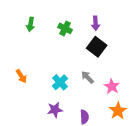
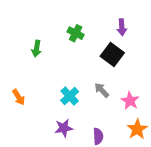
purple arrow: (96, 23) -> (122, 27), moved
green arrow: (30, 24) -> (36, 49), moved
orange arrow: (21, 76) -> (19, 97), moved

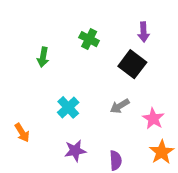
gray arrow: (102, 90) -> (120, 106), turned -77
cyan cross: (70, 96) -> (68, 107), moved
orange arrow: (19, 97) -> (22, 133), moved

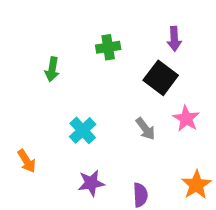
green cross: (89, 39) -> (108, 47), turned -36
gray arrow: (120, 106) -> (145, 129), turned -96
pink star: (153, 119) -> (186, 119), moved

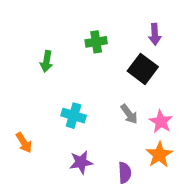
pink star: (186, 119) -> (161, 122), moved
cyan cross: (83, 130) -> (74, 116), turned -30
orange star: (196, 185) -> (159, 155), moved

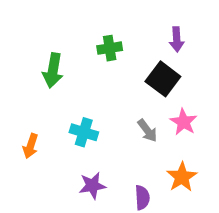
green arrow: (46, 61) -> (53, 70), size x1.4
pink star: (161, 122) -> (184, 122), moved
orange arrow: (24, 143) -> (31, 146), moved, turned 50

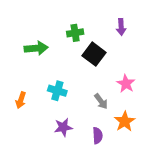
green arrow: (53, 70) -> (36, 48), turned -105
black square: (163, 79) -> (94, 54), moved
gray arrow: (147, 131) -> (101, 101), moved

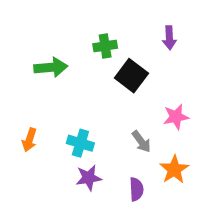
pink star: (126, 84) -> (176, 117), turned 30
cyan cross: (57, 91) -> (80, 143), moved

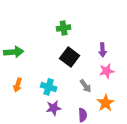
purple arrow: (169, 38) -> (103, 50), moved
green arrow: (51, 67) -> (14, 52), moved
black square: (131, 76) -> (70, 57), moved

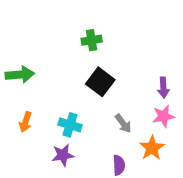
purple arrow: (103, 50) -> (163, 88), moved
pink star: (107, 71) -> (163, 116), moved
purple star: (54, 108) -> (63, 155), moved

